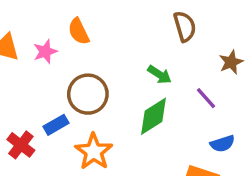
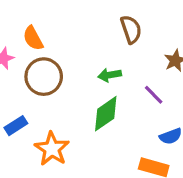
green arrow: (159, 75) -> (110, 75), turned 140
brown circle: (88, 94) -> (44, 77), moved

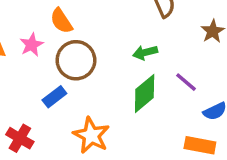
purple line: (154, 95) -> (186, 82), moved
blue rectangle: (16, 126) -> (54, 97), moved

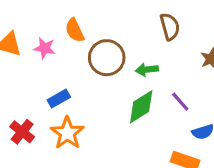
pink star: (32, 45) -> (45, 48), turned 30
brown circle: (76, 60) -> (107, 58), moved
orange star: (91, 135) -> (67, 133), moved

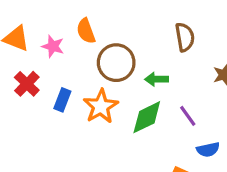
blue rectangle: (59, 98) -> (62, 100), turned -45
red cross: (22, 132) -> (27, 84), moved
orange star: (67, 133) -> (101, 106), moved

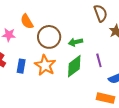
brown semicircle: (185, 37) -> (101, 13), moved
purple line: (188, 116) -> (99, 60), turned 32

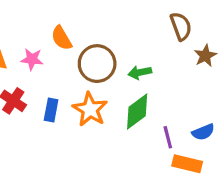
purple line: (99, 60) -> (168, 137), moved

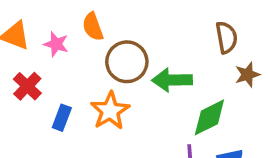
green arrow: (140, 72) -> (172, 80), size x1.5
blue rectangle: (51, 110) -> (62, 118), moved
green diamond: (137, 112) -> (209, 117), moved

